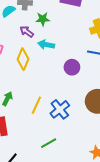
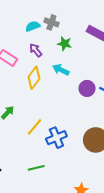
purple arrow: (27, 32) -> (36, 50), moved
purple circle: (72, 67) -> (87, 88), moved

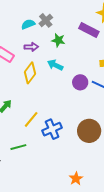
gray cross: (51, 22) -> (46, 20), turned 32
purple arrow: (36, 50) -> (31, 47), turned 128
green line: (36, 168) -> (18, 147), moved

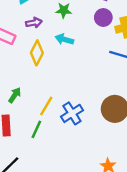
purple circle: (80, 82) -> (103, 18), moved
green line: (18, 147) -> (36, 129), moved, turned -42

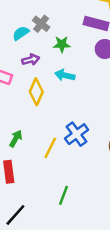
blue cross: (72, 113) -> (77, 134), moved
green line: (36, 129) -> (64, 195), moved

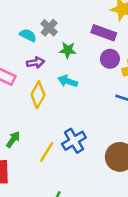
cyan semicircle: (21, 33) -> (28, 35), turned 56

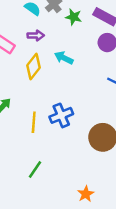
green star: (68, 50) -> (74, 17), moved
yellow line: (47, 152) -> (34, 122), turned -36

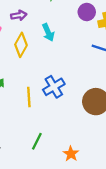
cyan arrow: (64, 58) -> (48, 32), turned -132
orange star: (86, 194) -> (71, 154), moved

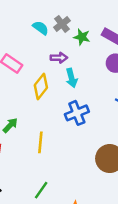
purple arrow: (19, 15) -> (59, 58), moved
blue cross: (54, 87) -> (77, 113), moved

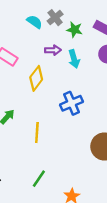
cyan arrow: (72, 78) -> (74, 59), moved

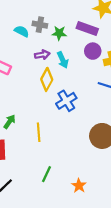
gray cross: (55, 18) -> (40, 25), turned -32
yellow diamond: (36, 78) -> (47, 79), moved

